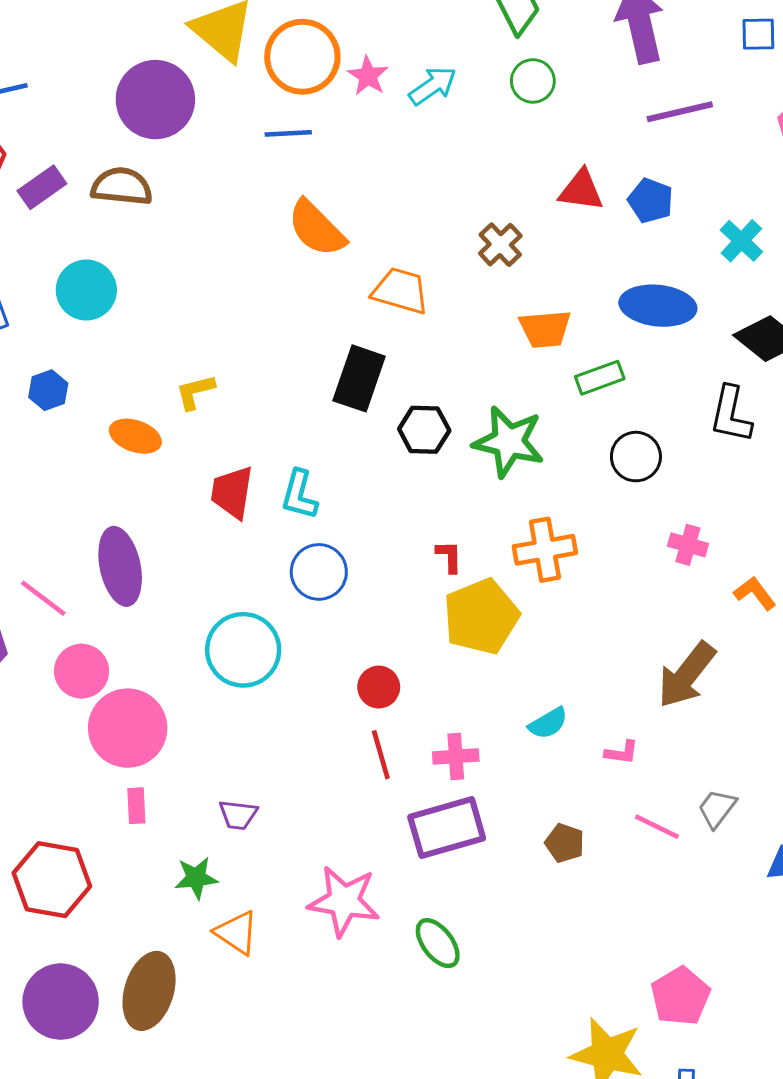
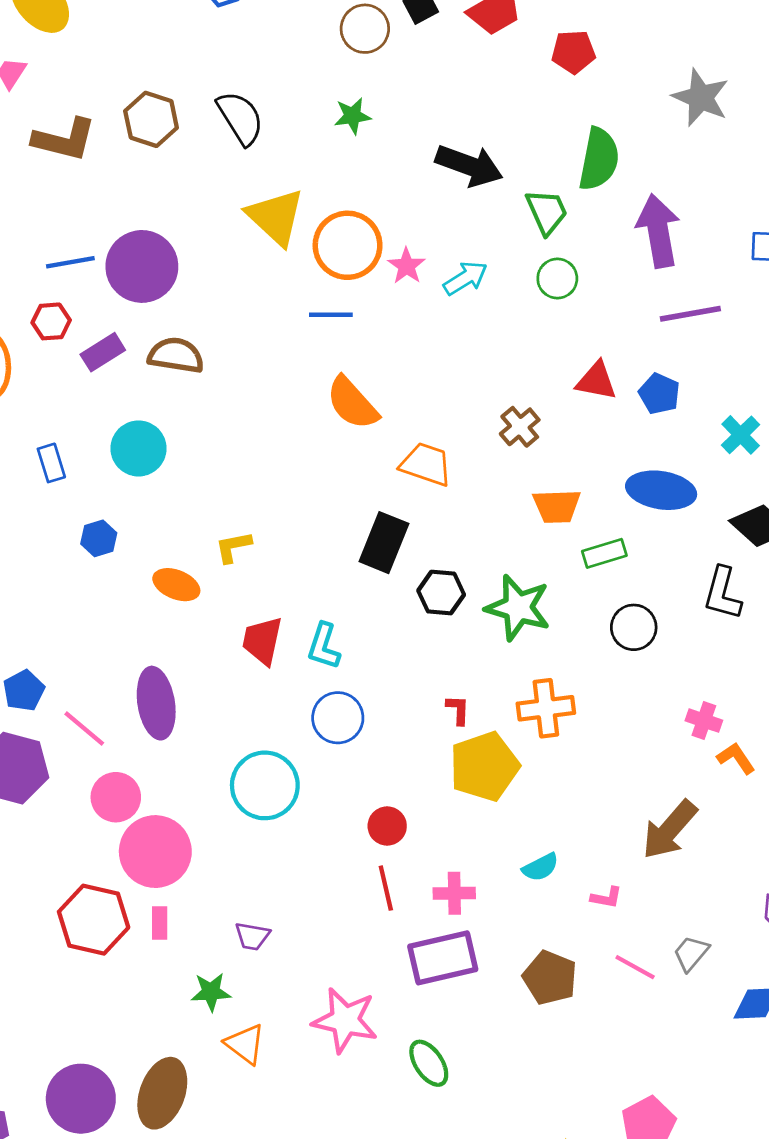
purple circle: (155, 100) -> (142, 266), moved
pink cross: (688, 545) -> (704, 721), moved
brown pentagon: (565, 843) -> (550, 978), size x1.5
red hexagon: (52, 880) -> (94, 920), moved

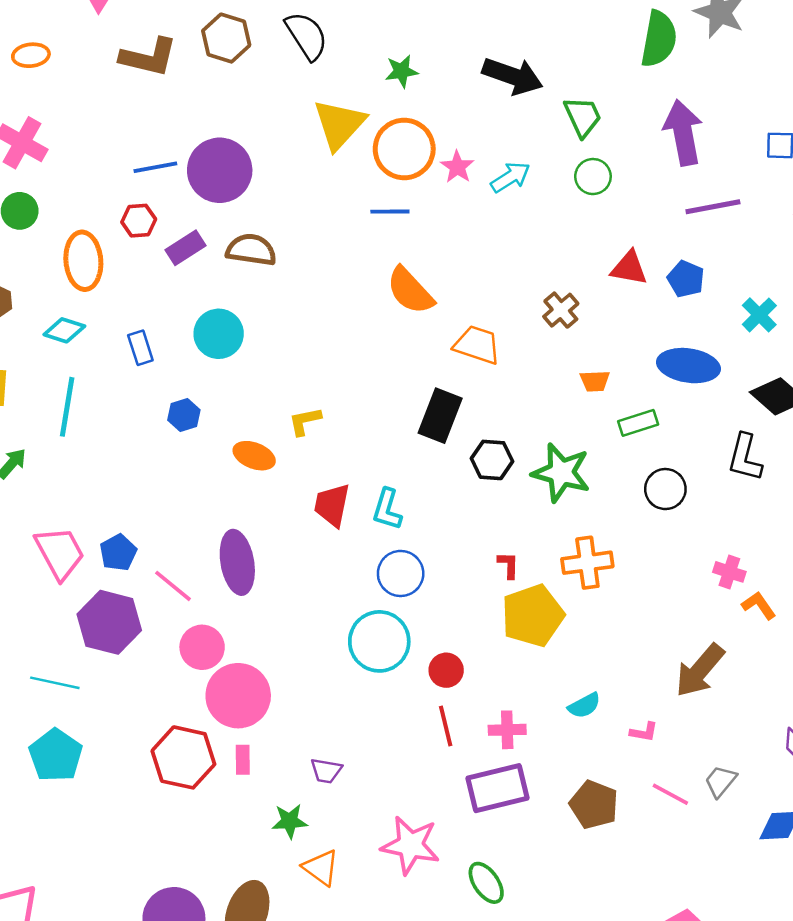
green star: (352, 116) -> (402, 71), moved
green semicircle: (599, 159) -> (659, 39), moved
yellow triangle: (276, 217) -> (339, 124), turned 30
orange trapezoid: (557, 506) -> (595, 381), size x0.7
cyan circle: (265, 785) -> (379, 641), moved

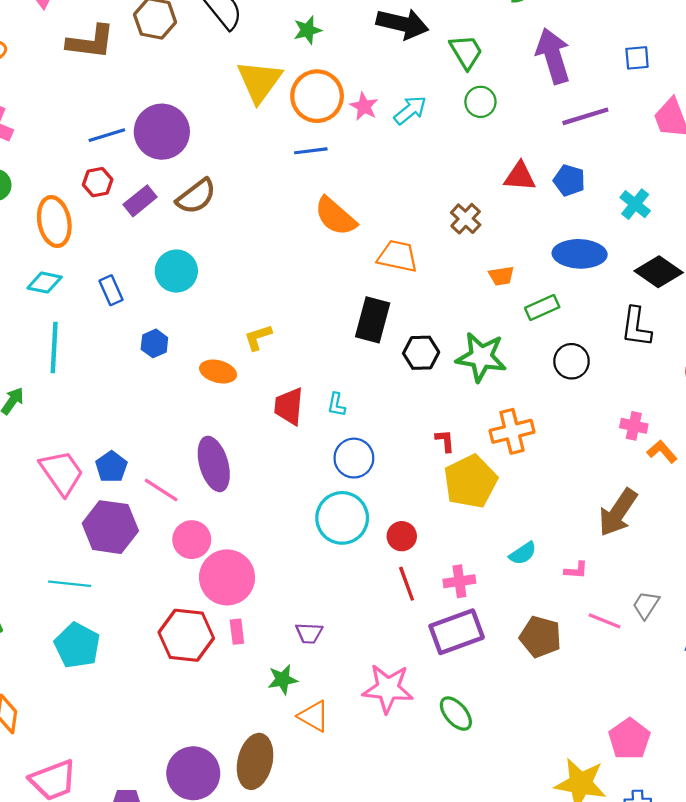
brown semicircle: (251, 250) -> (196, 196), turned 141
cyan L-shape: (387, 509) -> (336, 405), size x0.7

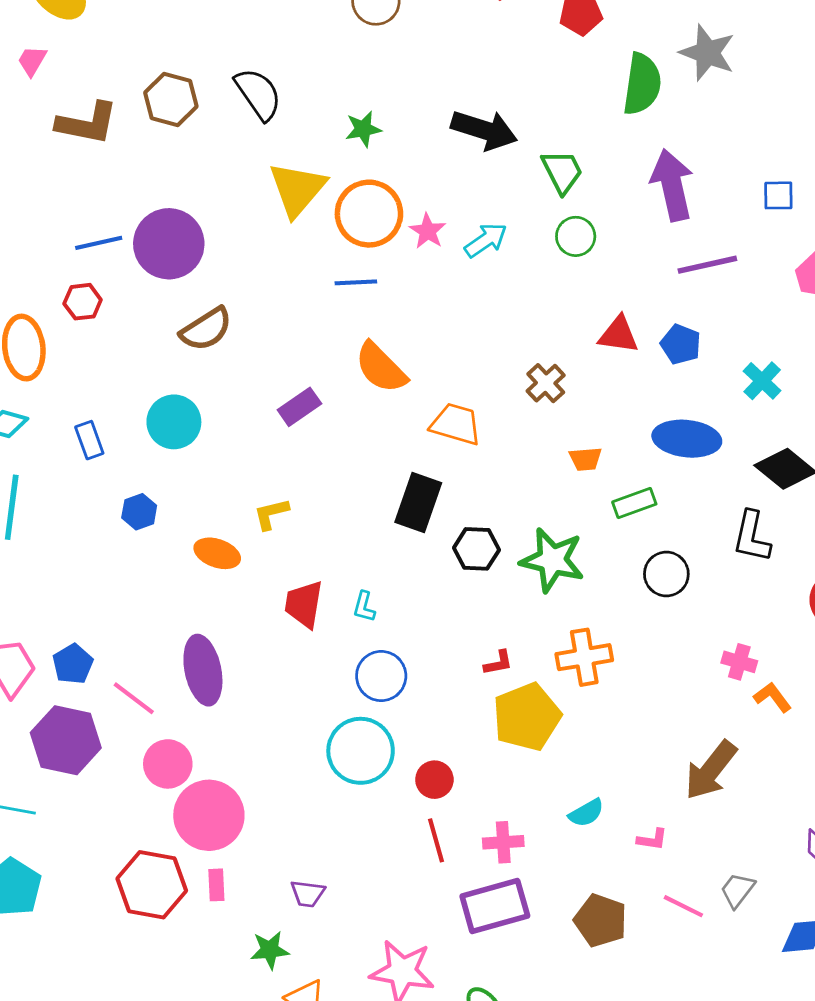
purple rectangle: (140, 201) -> (299, 407), moved
red L-shape: (445, 441) -> (498, 663), turned 80

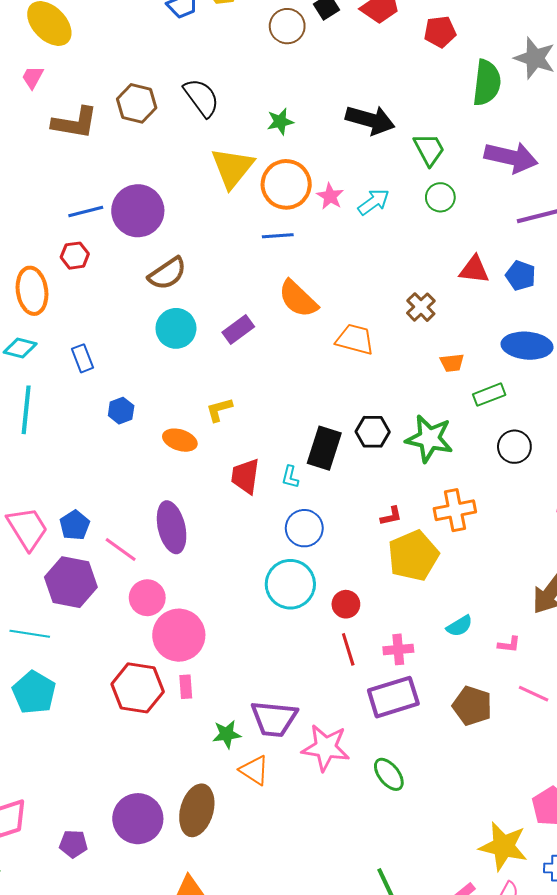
purple arrow: (672, 185) -> (511, 157), turned 117
cyan circle: (174, 422) -> (176, 328), moved
black rectangle: (418, 503) -> (324, 448), moved
purple trapezoid: (308, 894) -> (274, 719), moved, size x1.8

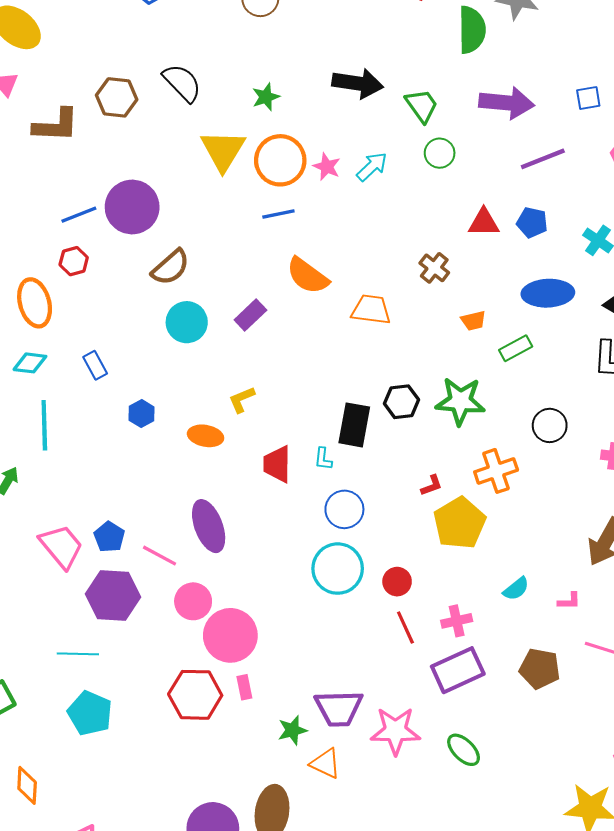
black circle: (514, 447) -> (550, 425), moved

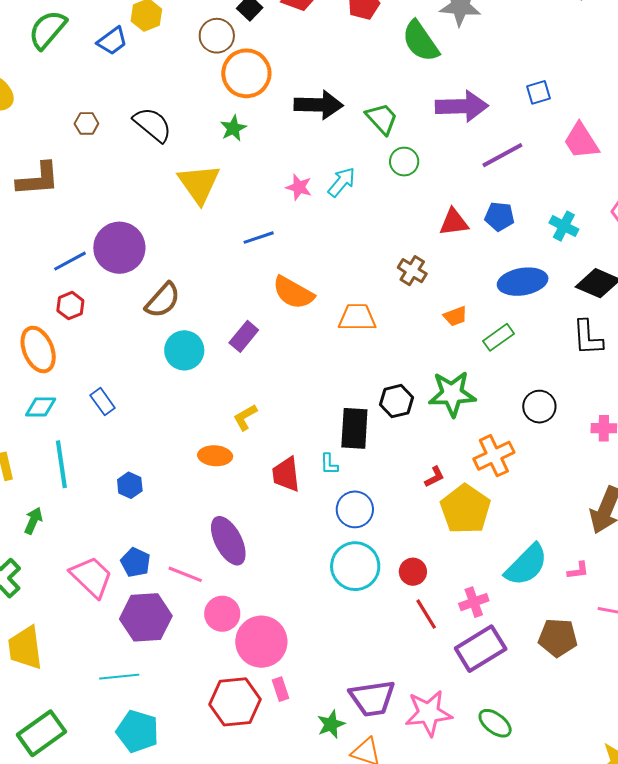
green semicircle: (472, 30) -> (420, 41), turned 153
brown hexagon: (117, 97) -> (86, 123), moved, size x0.6
orange circle: (280, 160) -> (246, 73), moved
blue hexagon: (141, 414) -> (130, 485), moved
cyan semicircle: (516, 589) -> (526, 565), size x1.8

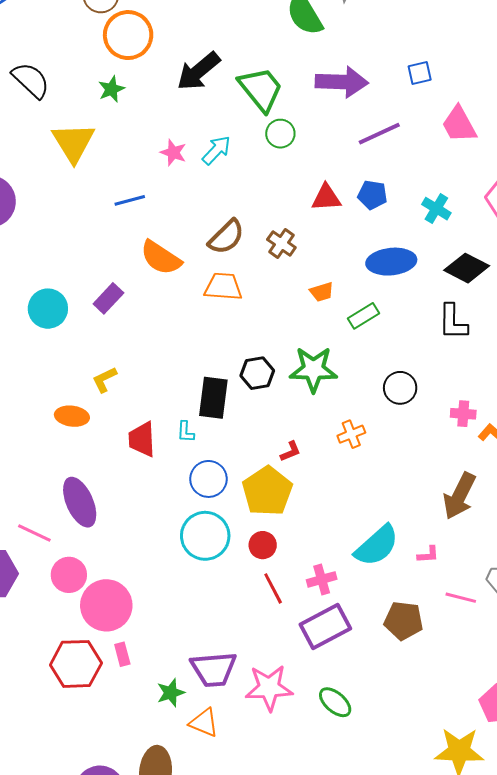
black arrow: (319, 105) -> (198, 71), turned 135
green trapezoid: (382, 119) -> (261, 89), size x1.4
brown semicircle: (163, 300) -> (226, 237), moved
orange cross: (494, 456) -> (351, 434), size x0.7
yellow pentagon: (465, 509) -> (267, 491), moved

